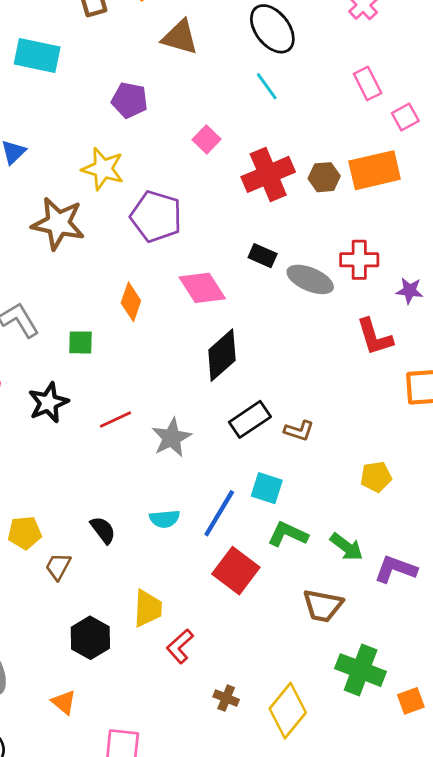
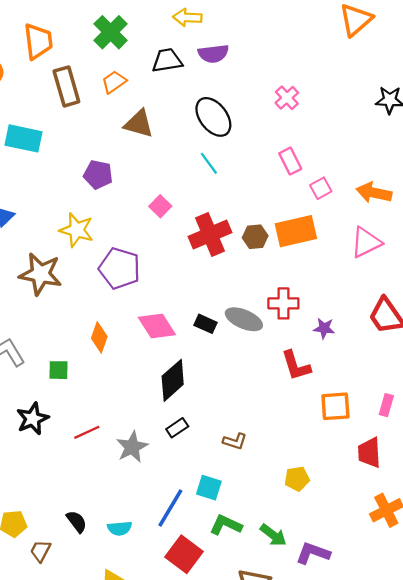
black rectangle: (263, 256) -> (205, 324), moved
black rectangle: (250, 419) -> (177, 428), moved, size x0.7
cyan semicircle: (165, 519) -> (120, 528), moved

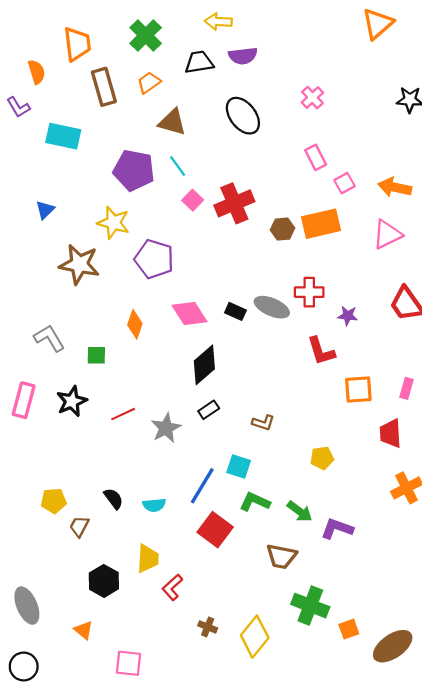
cyan line: (209, 163) -> (178, 166), moved
purple pentagon: (98, 175) -> (134, 170), size x1.5
red cross: (210, 234) -> (234, 203), moved

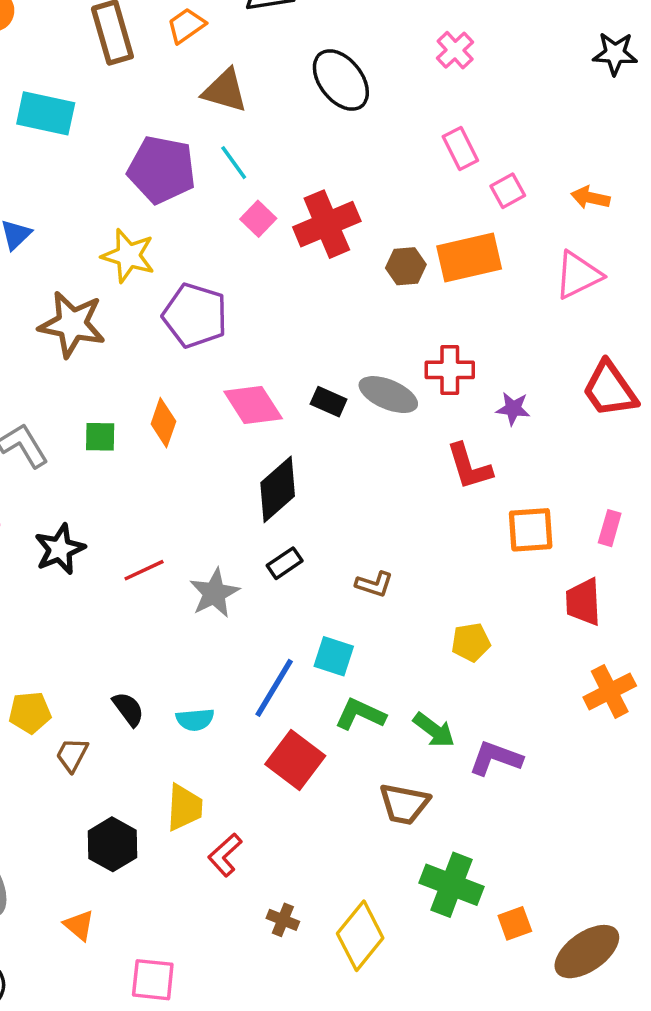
orange arrow: (395, 187) -> (590, 198), size x0.7
green square: (96, 355) -> (100, 437), moved

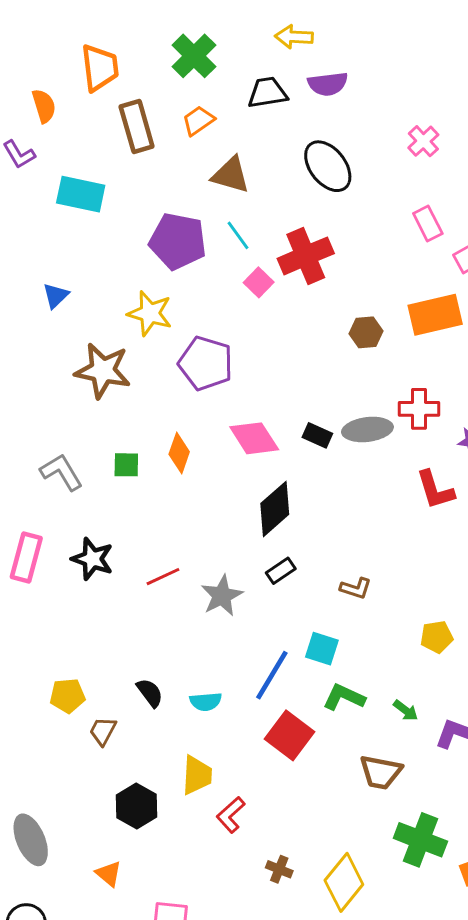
red cross: (327, 224) -> (306, 256), moved
brown hexagon: (406, 266) -> (366, 332), moved
gray ellipse: (388, 395) -> (367, 429), turned -30
black star: (60, 549) -> (92, 559), turned -30
green arrow: (434, 730) -> (406, 710), size x0.7

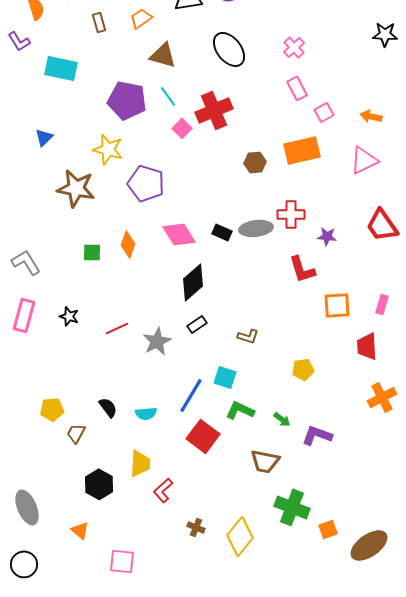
brown rectangle: (137, 126) -> (99, 22), size x0.6
pink cross: (423, 141) -> (294, 47), moved
gray L-shape: (62, 472) -> (26, 262), moved
black star: (92, 559) -> (69, 316), size x0.7

